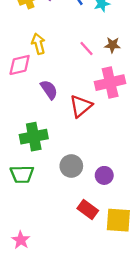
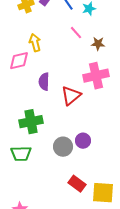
pink line: (87, 48) -> (76, 33), moved
purple semicircle: (49, 90) -> (44, 82), turned -144
purple circle: (104, 175) -> (83, 141), moved

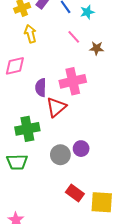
yellow arrow: (35, 43) -> (30, 34), moved
pink cross: (96, 76) -> (73, 81), moved
red triangle: (71, 96) -> (56, 107), moved

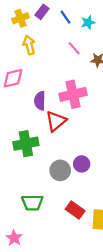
green trapezoid: (17, 162) -> (32, 203), moved

